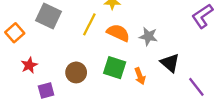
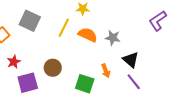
green square: (115, 68) -> (85, 84), moved
purple line: (196, 87) -> (134, 82), moved
purple square: (46, 91) -> (28, 83), size x1.5

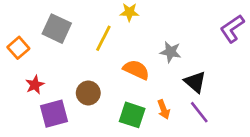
orange semicircle: (88, 35) -> (136, 70), moved
orange arrow: (106, 71) -> (164, 109), moved

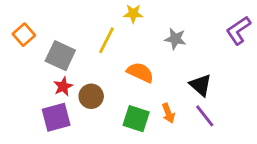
gray square: (57, 29) -> (60, 56), moved
orange square: (18, 48) -> (24, 35), moved
gray star: (170, 52) -> (175, 39), moved
red star: (35, 85) -> (63, 86), moved

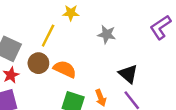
orange semicircle: (140, 72) -> (65, 69), moved
brown circle: (91, 96) -> (38, 63), moved

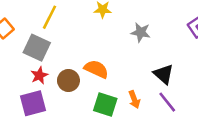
yellow line: (48, 36) -> (49, 17), moved
brown circle: (38, 63) -> (68, 81), moved

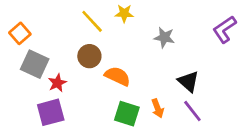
yellow line: (49, 17) -> (92, 21), moved, turned -70
gray square: (37, 48) -> (35, 64), moved
brown circle: (68, 81) -> (89, 56), moved

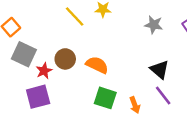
gray star: (164, 37) -> (154, 25), moved
brown circle: (89, 56) -> (65, 59), moved
orange arrow: (158, 108) -> (135, 105), moved

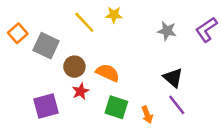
gray square: (24, 54) -> (46, 46), moved
red star: (44, 71) -> (81, 91), moved

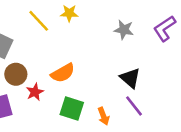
brown circle: (74, 67) -> (16, 74), moved
orange semicircle: (108, 73) -> (63, 73), turned 125

